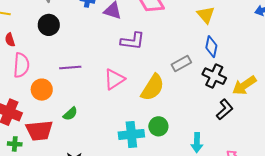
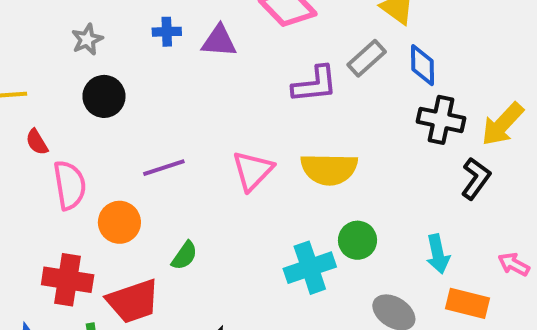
purple L-shape: (133, 41) -> (315, 84), moved
gray rectangle: (181, 63) -> (367, 58), moved
yellow semicircle: (153, 87) -> (329, 169), turned 72

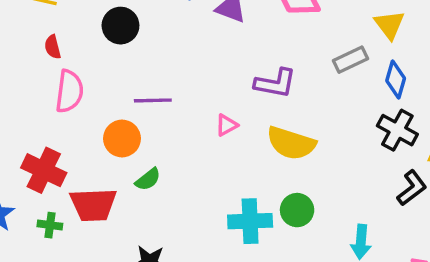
purple L-shape: (315, 84) -> (275, 83), moved
pink triangle: (253, 171) -> (227, 125), size x0.6
orange circle: (119, 222) -> (122, 139), moved

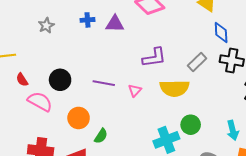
black circle: (120, 26) -> (60, 80), moved
gray rectangle: (350, 60) -> (197, 62), moved
pink semicircle: (69, 91) -> (40, 102), turned -50
purple line: (153, 100) -> (104, 83), moved, turned 30

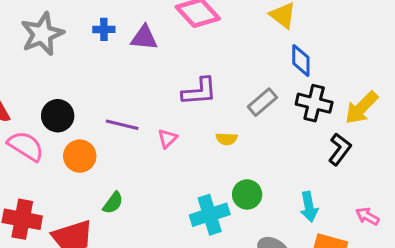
gray star: (46, 25) -> (42, 34), size x1.8
yellow semicircle: (175, 88) -> (227, 139), size x0.5
orange circle: (79, 118) -> (80, 156), moved

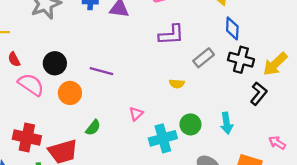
purple L-shape: (199, 91) -> (171, 35), moved
pink triangle: (167, 139) -> (136, 114), moved
cyan arrow: (309, 207) -> (227, 123), moved

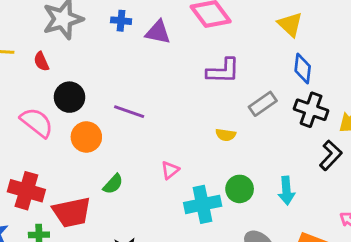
red semicircle: (14, 59) -> (41, 61), moved

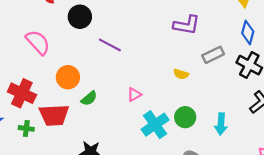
black circle: (70, 97) -> (80, 17), moved
orange circle: (86, 137) -> (68, 77), moved
cyan cross: (203, 204) -> (155, 125), turned -32

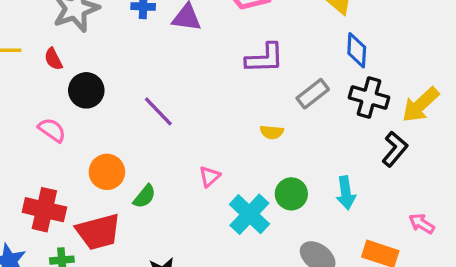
black circle: (80, 17) -> (86, 90), moved
pink semicircle: (38, 42) -> (52, 130), size x0.7
purple line: (110, 45) -> (158, 111), turned 30

